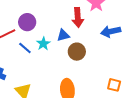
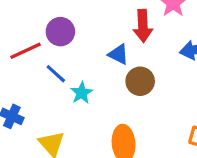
blue triangle: (63, 35) -> (119, 54), turned 40
cyan star: (43, 44) -> (82, 93), moved

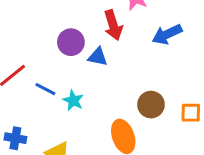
purple circle: (60, 32) -> (71, 42), moved
brown circle: (140, 81) -> (151, 105), moved

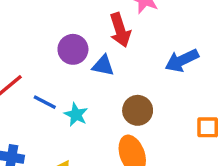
blue arrow: (167, 34) -> (182, 60), moved
brown circle: (151, 105) -> (138, 110), moved

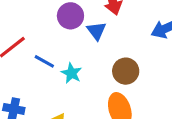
blue triangle: (103, 65) -> (97, 31), turned 40

